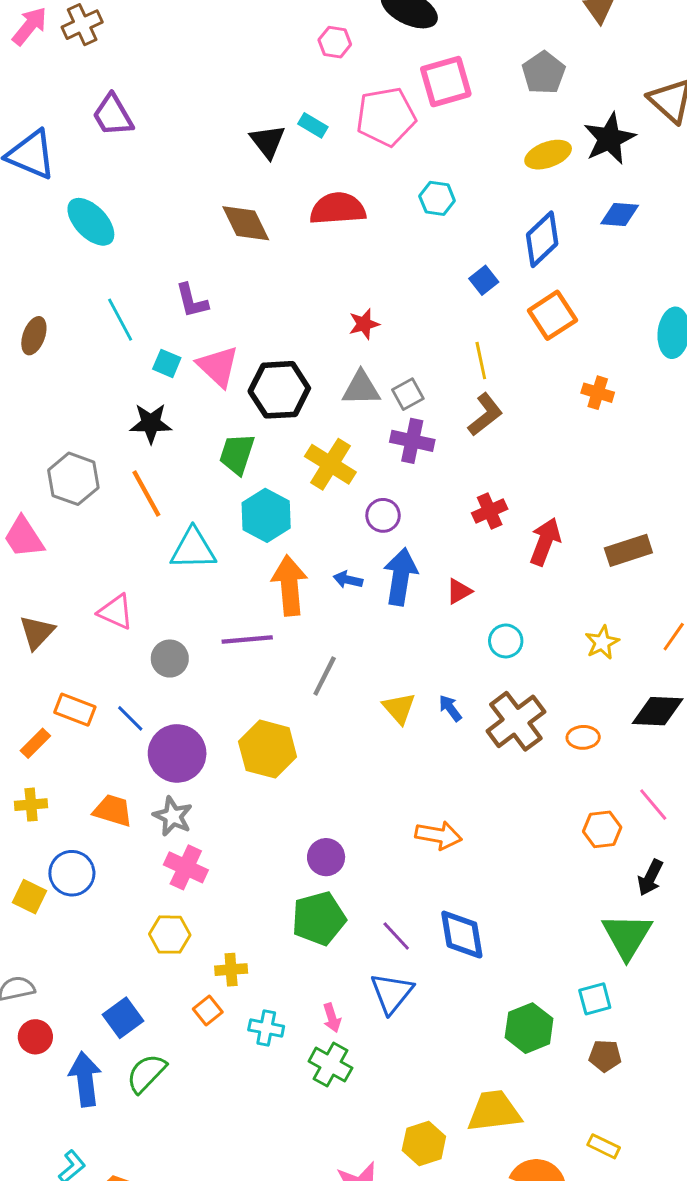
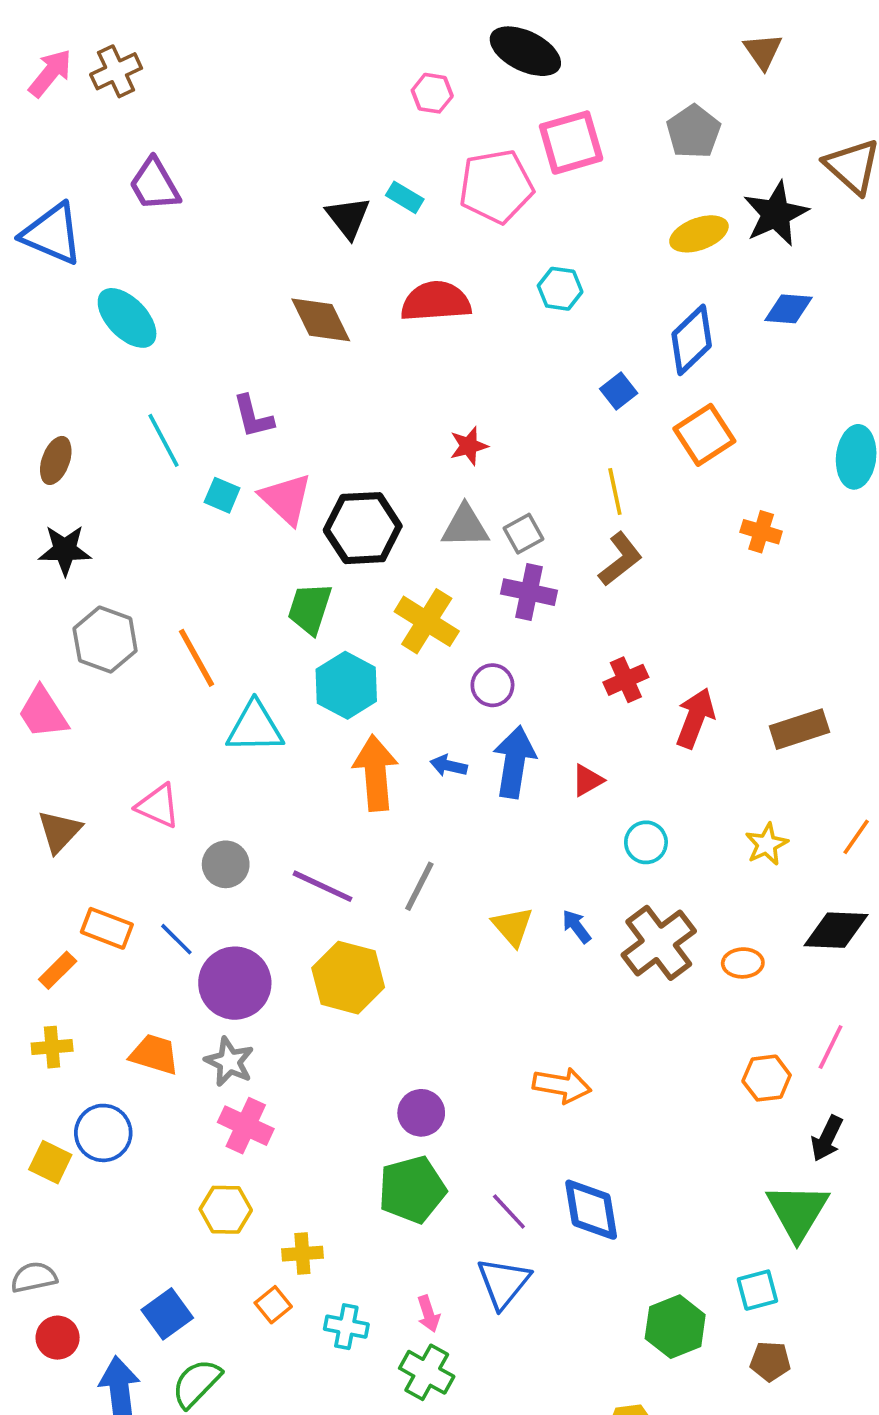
black star: (151, 423) -> (65, 550), moved
purple line: (247, 640) -> (323, 886), moved, turned 30
pink line: (653, 805) -> (831, 1047), turned 66

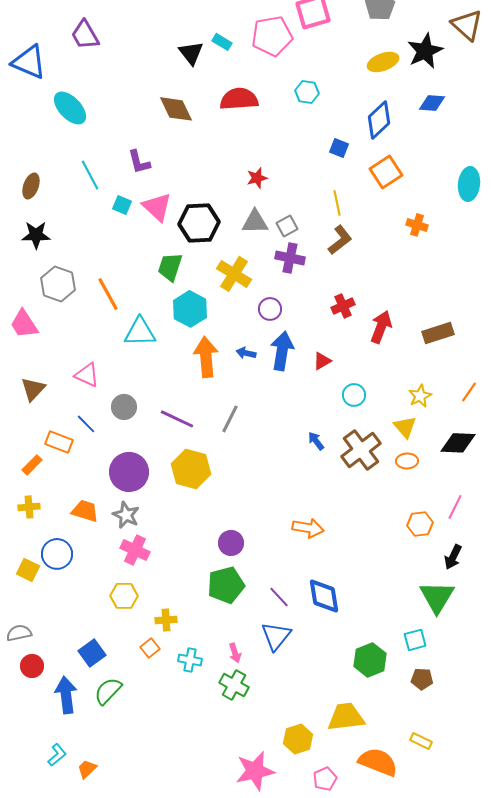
blue square: (619, 391) -> (339, 148), turned -30
yellow triangle: (513, 926) -> (405, 427), moved
blue line: (176, 939) -> (86, 424), moved

